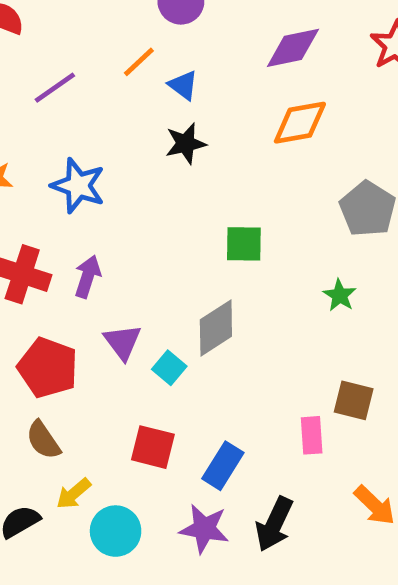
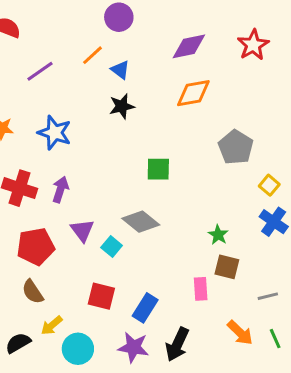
green star: (340, 295) -> (218, 235), moved
gray diamond: (216, 328) -> (141, 222), turned 72
red pentagon: (48, 368) -> (36, 247), turned -30

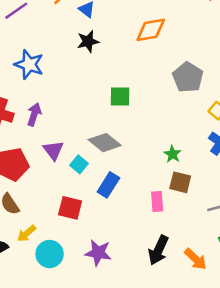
blue rectangle: (145, 308) -> (108, 185), moved
orange arrow: (240, 333) -> (196, 259), moved
black arrow: (177, 344) -> (158, 250), moved

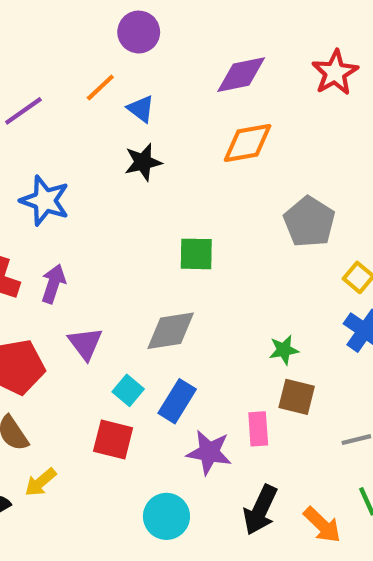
gray diamond: (105, 143) -> (171, 331), turned -48
green star: (172, 154) -> (284, 350), turned 30
cyan square: (79, 164) -> (128, 390), moved
purple star: (98, 253) -> (209, 452), moved
cyan circle: (50, 254) -> (166, 516), moved

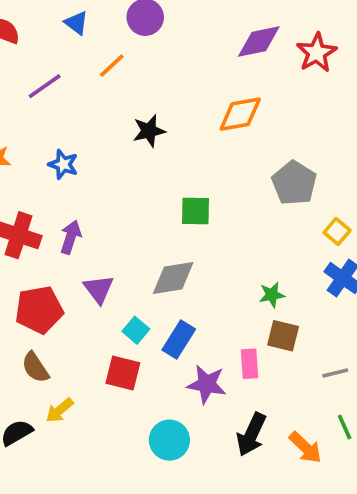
purple diamond: (241, 75) -> (259, 41), moved
blue triangle: (141, 109) -> (76, 23), moved
blue star: (45, 201) -> (63, 164), size x0.7

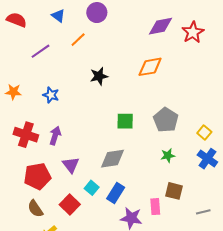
gray pentagon: (294, 183) -> (166, 120), moved
green star: (272, 295) -> (168, 155), moved
red square: (123, 373) -> (70, 205), moved, turned 30

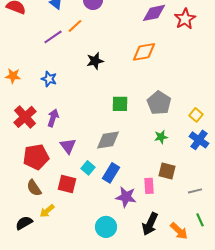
purple line: (41, 51) -> (53, 37), moved
red cross: (26, 135) -> (25, 117), turned 30
red square: (70, 205) -> (67, 184), turned -30

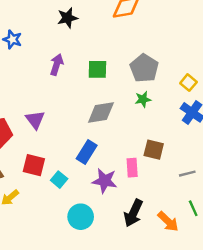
purple arrow: (53, 118) -> (57, 65), moved
green star: (161, 137) -> (143, 99), moved
gray diamond: (108, 140) -> (101, 112), moved
cyan square: (88, 168) -> (59, 180), moved

